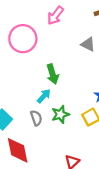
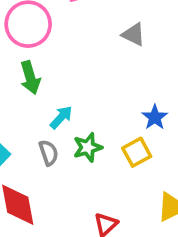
green arrow: (53, 74) -> (30, 78), moved

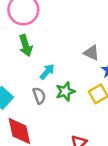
gray triangle: (134, 34) -> (91, 53), moved

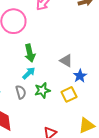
green arrow: (26, 45) -> (30, 53), moved

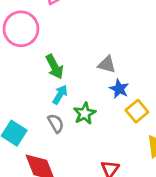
blue star: (80, 76) -> (119, 89), moved
yellow square: (69, 94) -> (137, 111), moved

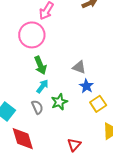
pink circle: (21, 29) -> (32, 35), moved

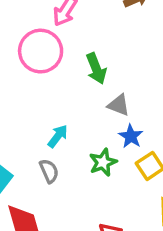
green arrow: (40, 65) -> (96, 69), moved
green star: (59, 102) -> (103, 162), moved

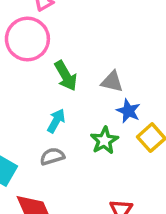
green arrow: (96, 69) -> (66, 76), moved
gray semicircle: (49, 171) -> (52, 156), turned -75

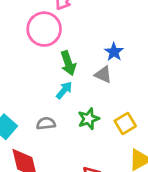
blue star: (128, 111) -> (114, 52), moved
cyan arrow: (56, 121) -> (64, 90), moved

